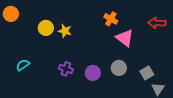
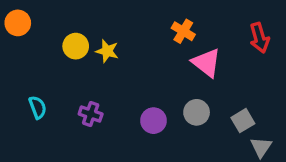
red arrow: (157, 23) -> (259, 38), turned -108
cyan semicircle: (23, 65) -> (38, 107), turned 104
purple cross: (66, 69) -> (91, 114), moved

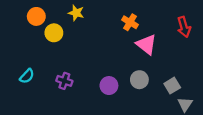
orange circle: (18, 23) -> (36, 16), moved
yellow star: (107, 51) -> (76, 13), moved
cyan semicircle: (38, 107) -> (27, 76), turned 63

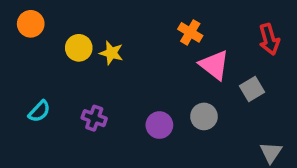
yellow star: (76, 13) -> (111, 53), moved
orange circle: (36, 16) -> (31, 24), moved
gray square: (172, 86) -> (252, 89), moved

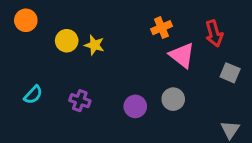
orange cross: (190, 32) -> (162, 28), turned 36
red arrow: (269, 39) -> (214, 33), moved
gray square: (252, 89) -> (230, 73), moved, turned -36

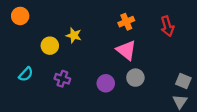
yellow circle: (67, 41) -> (50, 46), moved
pink triangle: (182, 55) -> (126, 50), moved
gray square: (230, 73) -> (183, 81), moved

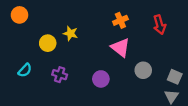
gray circle: (135, 78) -> (143, 70), moved

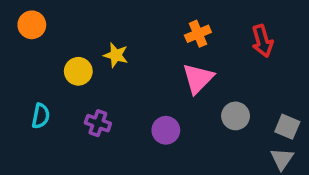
pink triangle: (120, 47) -> (198, 78), turned 36
cyan semicircle: (25, 70) -> (41, 116), turned -32

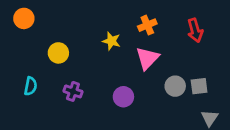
yellow star: (116, 55) -> (111, 41), moved
gray square: (287, 127) -> (199, 86), moved, turned -30

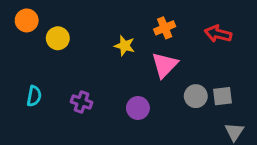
red arrow: (195, 30) -> (218, 34), turned 120
yellow circle: (58, 53) -> (58, 38), moved

